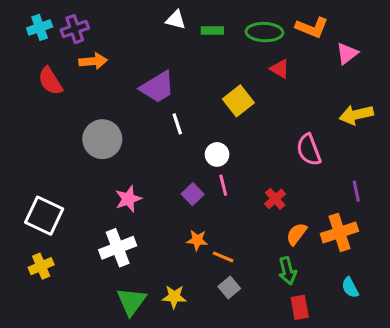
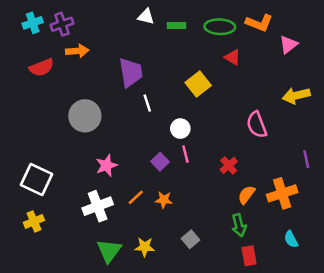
red semicircle: (50, 81) -> (42, 67), turned -80
purple trapezoid: (157, 87) -> (131, 73), turned -68
purple line: (356, 191) -> (306, 159), moved
orange line: (223, 257) -> (136, 197), moved, turned -66

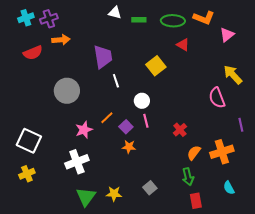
yellow arrow: (296, 95) -> (233, 75), turned 60
pink semicircle: (257, 125) -> (217, 98), moved
orange line: (136, 197) -> (107, 118), moved
orange star: (164, 200) -> (129, 147), moved

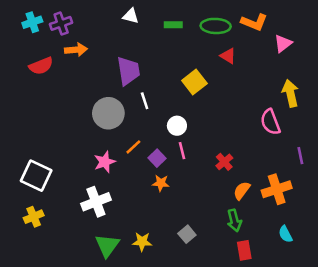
white triangle: (115, 13) -> (131, 16), moved
yellow arrow: (233, 75) -> (290, 93), turned 30
gray circle: (67, 91) -> (108, 113), moved

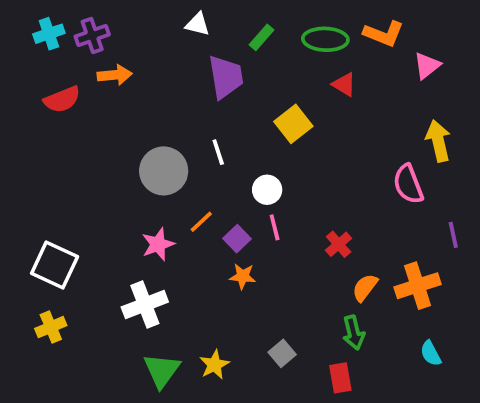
green rectangle: (173, 25) -> (261, 37), turned -49
purple trapezoid: (128, 71) -> (226, 77), moved
yellow star: (142, 242) -> (214, 365), turned -30
red rectangle: (244, 250) -> (340, 378), moved

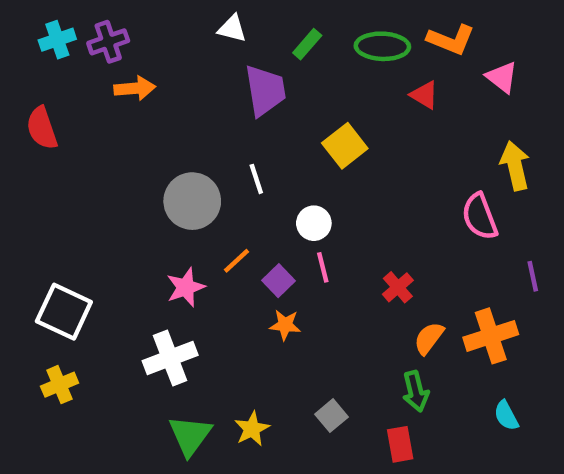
pink triangle: (427, 66) -> (502, 77), turned -44
red triangle: (344, 84) -> (424, 95), moved
red semicircle: (62, 99) -> (42, 128), moved, turned 93

